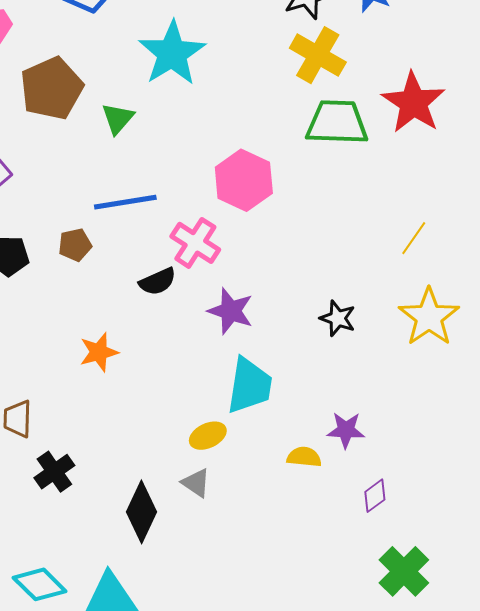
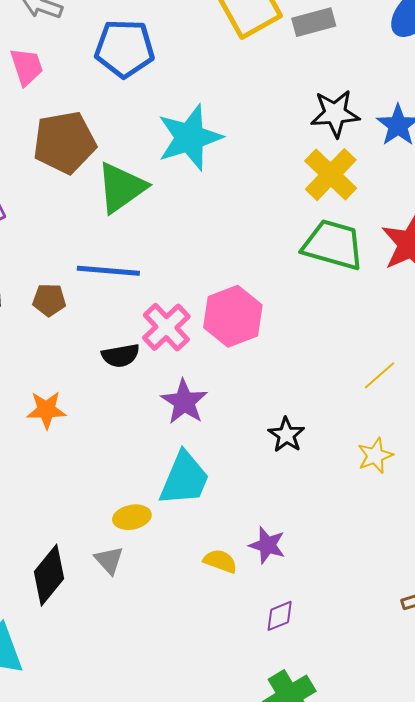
green triangle: (118, 118) -> (121, 188), size x1.6
pink hexagon: (244, 180) -> (233, 316), moved
yellow star: (429, 317) -> (375, 456), size x0.6

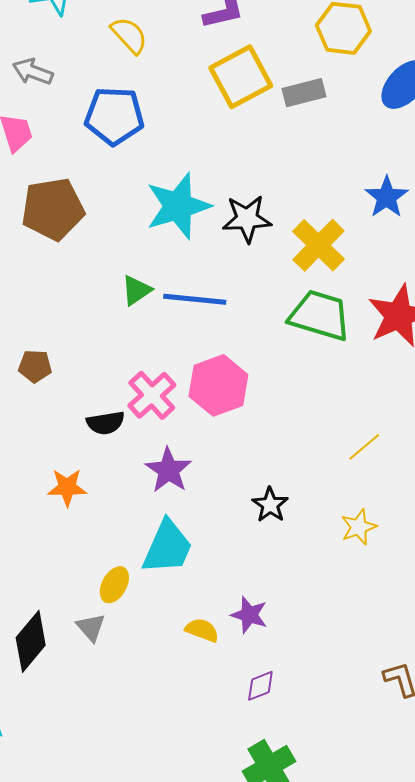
black star: (335, 113) -> (247, 219), moved
green triangle: (121, 188) -> (136, 290), moved, size x0.6
blue line: (108, 271) -> (195, 299), moved
orange star: (46, 410) -> (67, 487), moved
yellow ellipse: (132, 517) -> (114, 585), turned -51

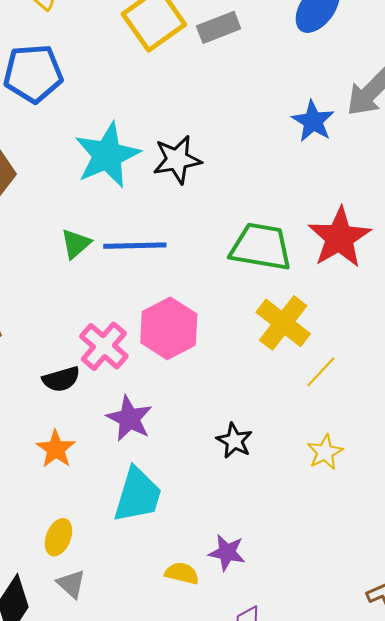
yellow cross: (319, 245) -> (283, 323), moved
orange star: (67, 487) -> (56, 449), moved, turned -30
yellow ellipse: (114, 585) -> (58, 537), moved

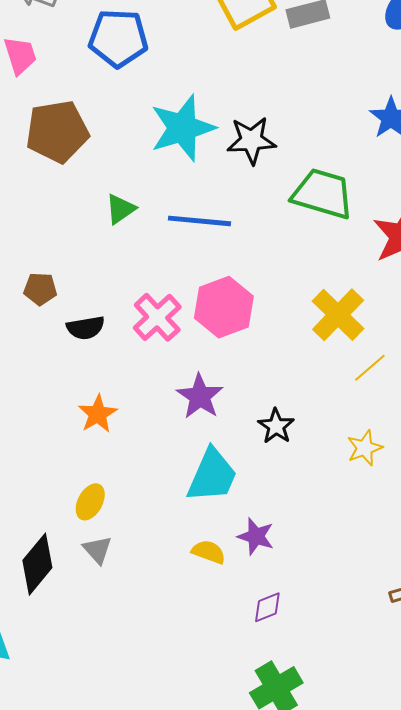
green triangle: (76, 244) -> (120, 209), moved
green trapezoid: (261, 247) -> (323, 194), moved
black semicircle: (61, 379) -> (86, 328), moved
purple star: (129, 419) -> (200, 396), moved
cyan trapezoid: (138, 495) -> (212, 475), moved

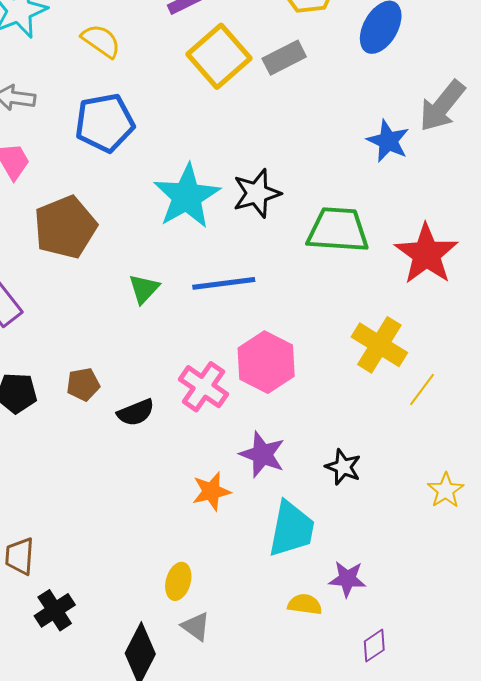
orange star: (98, 414) -> (211, 491), moved, turned 30
yellow star: (365, 448) -> (446, 490), moved

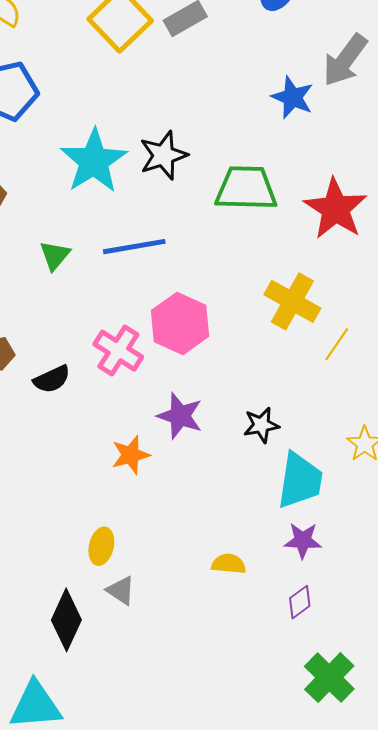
black star: (343, 467) -> (261, 425), turned -30
cyan trapezoid: (292, 529) -> (300, 480), moved
purple star: (347, 579) -> (303, 540), moved

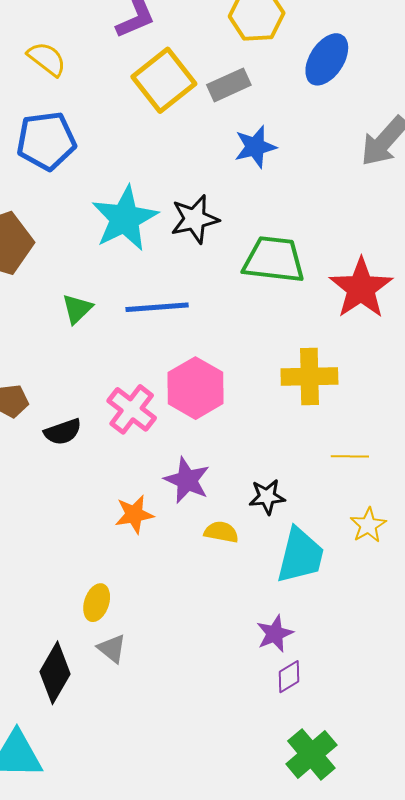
blue star: (292, 97) -> (255, 147), moved, turned 30
yellow cross: (292, 301) -> (309, 376), turned -36
yellow line: (337, 344) -> (350, 456), moved, turned 51
purple star: (303, 540) -> (275, 634), moved, turned -30
yellow semicircle: (229, 564) -> (221, 532), moved

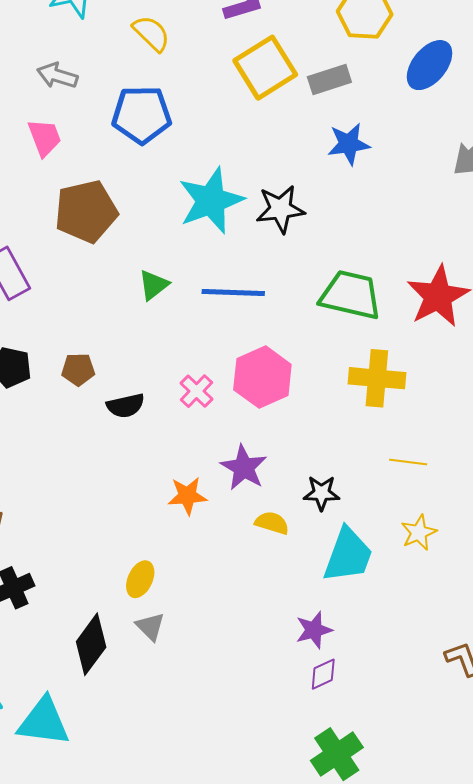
green trapezoid: (274, 260) -> (351, 295), moved
pink cross: (132, 409) -> (197, 391), size x0.7

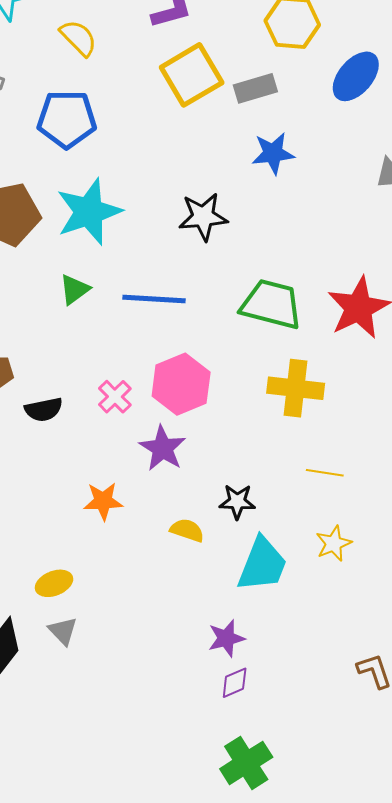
cyan star: (211, 201) -> (89, 212), moved
purple star: (244, 468) -> (163, 448), moved
yellow ellipse: (140, 579) -> (54, 583), turned 42

